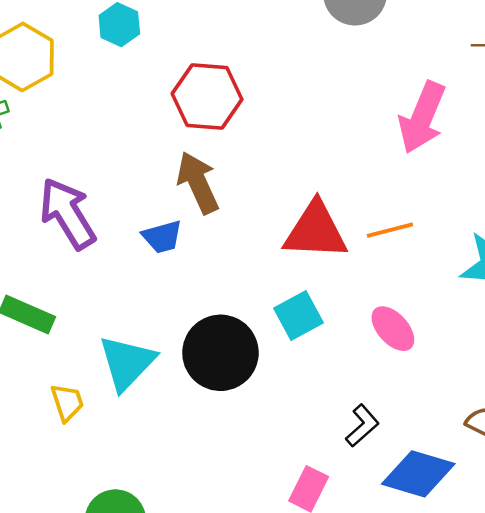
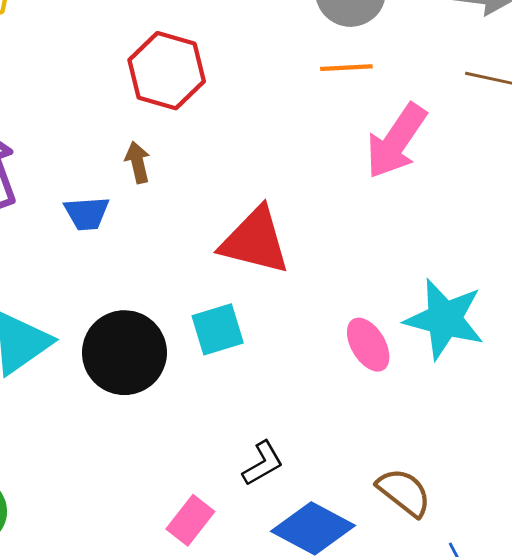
brown arrow: (198, 183) -> (138, 162), size x0.6
orange line: (390, 230) -> (346, 68), moved
pink ellipse: (393, 329) -> (368, 345), moved

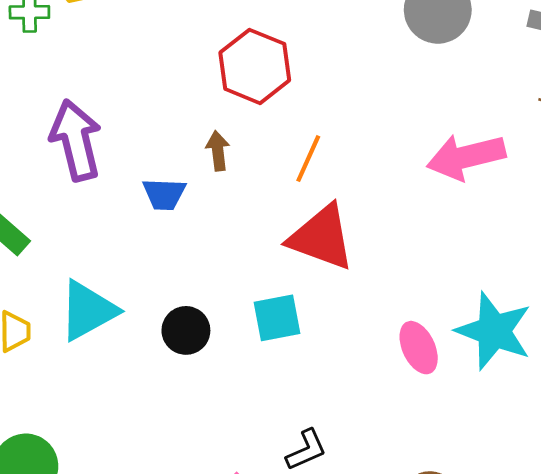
orange line: (346, 68) -> (308, 159), moved, turned -69
pink arrow: (396, 141) -> (466, 157), turned 36
black circle: (124, 353) -> (186, 330), size x0.6

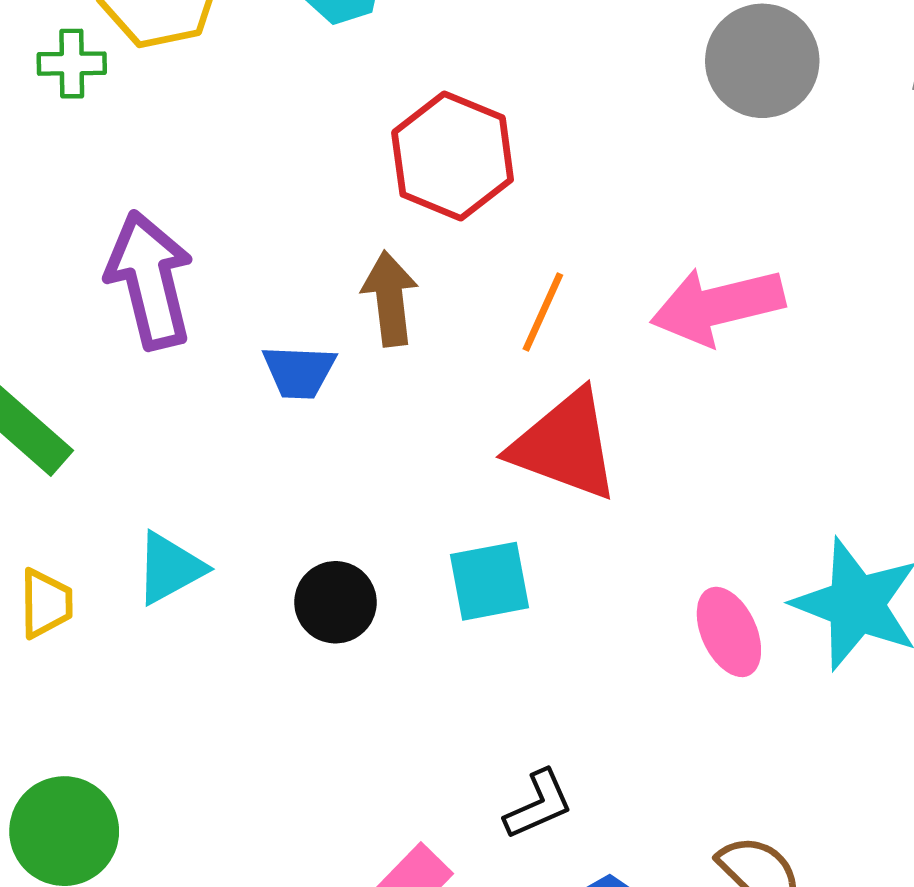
brown arrow: (218, 151) -> (390, 299), size x1.4
pink arrow: (466, 157) -> (717, 306), moved
cyan triangle: (88, 310) -> (170, 568), size x0.7

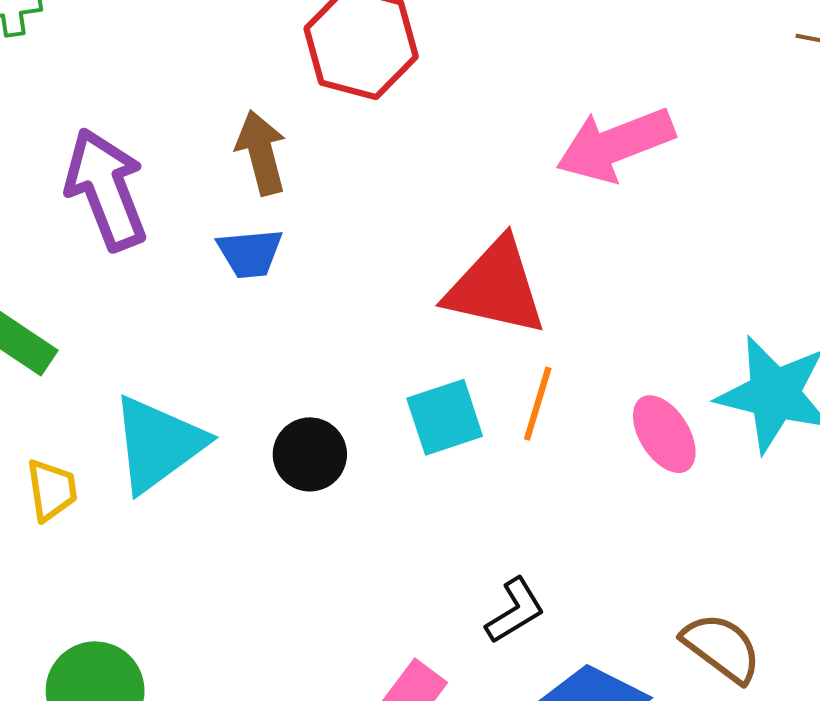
brown arrow: (390, 299) -> (261, 153), moved
orange line: (543, 312) -> (538, 404), moved
cyan triangle: (170, 568) -> (158, 444), size x1.5

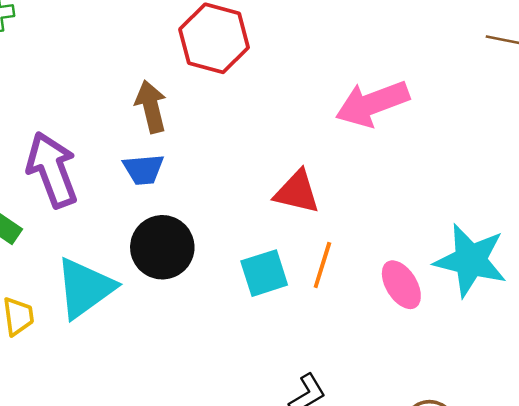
purple arrow: (106, 189) -> (52, 170), moved
red triangle: (496, 287) -> (297, 192), size x0.7
black circle: (310, 454) -> (162, 247), moved, size x1.4

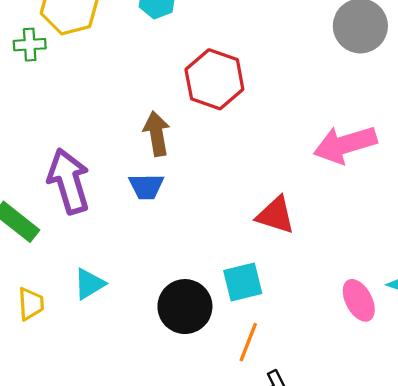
black circle: (162, 247) -> (185, 307), moved
orange line: (322, 265) -> (248, 342), moved
cyan triangle: (85, 288) -> (89, 284), size x0.6

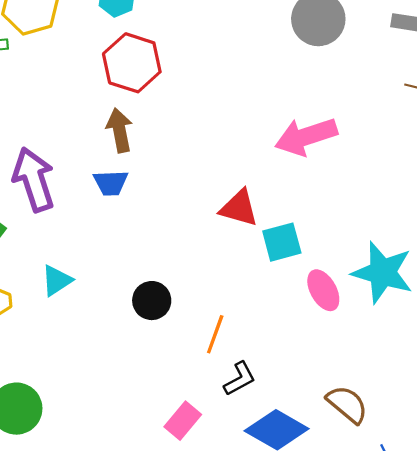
red hexagon: (214, 79) -> (132, 63), moved
cyan square: (243, 282) -> (282, 242), moved
black circle: (185, 307) -> (152, 301), size x0.7

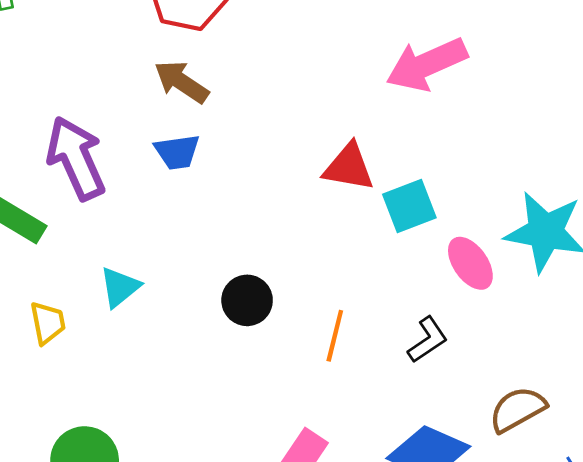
brown arrow: (120, 130) -> (181, 82), turned -39
black L-shape: (240, 379) -> (428, 340), moved
brown semicircle: (347, 404) -> (517, 409), turned -63

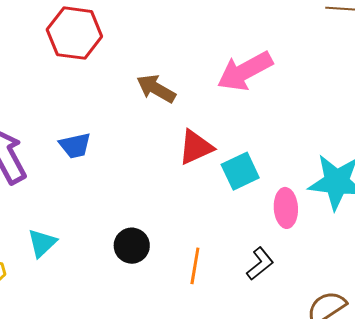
brown arrow: (181, 82) -> (156, 89), moved
red triangle: (349, 167) -> (196, 147), turned -30
pink ellipse: (470, 263) -> (286, 208), turned 36

